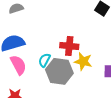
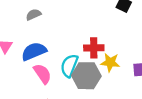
cyan semicircle: (44, 60) -> (69, 66), size x1.5

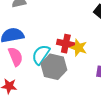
yellow star: (110, 62) -> (79, 48), moved

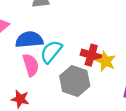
cyan semicircle: (41, 55) -> (51, 52), moved

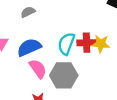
cyan semicircle: (51, 52) -> (66, 44), moved
gray hexagon: (75, 81) -> (64, 75), moved

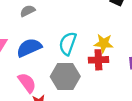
red cross: (87, 43) -> (98, 60), moved
pink semicircle: (38, 69) -> (27, 83), moved

